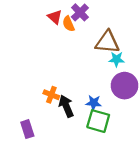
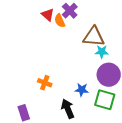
black arrow: (66, 106) -> (68, 109), moved
green square: (98, 121) -> (105, 100), moved

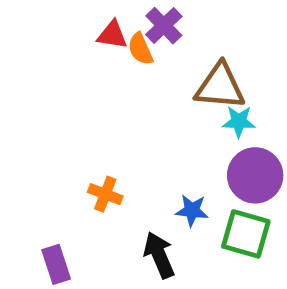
red triangle: (48, 15) -> (112, 35), turned -32

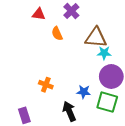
red triangle: (112, 35) -> (39, 14), moved
orange semicircle: (140, 49) -> (57, 34), moved

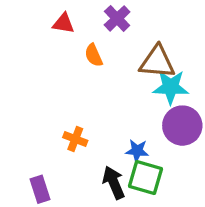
cyan star: (104, 53) -> (171, 87), size x1.5
green square: (107, 102) -> (146, 177), moved

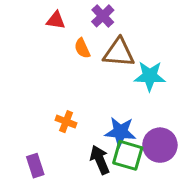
brown triangle: (157, 62) -> (119, 53), moved
purple circle: (182, 126) -> (160, 145), moved
blue star: (137, 151) -> (120, 132), size x1.5

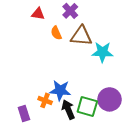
orange cross: (66, 122) -> (45, 100), moved
blue star: (120, 132) -> (60, 90), moved

